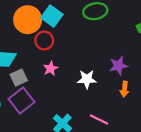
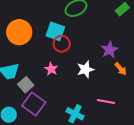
cyan square: (52, 16) -> (55, 31), moved
red circle: (44, 41) -> (62, 44), moved
orange arrow: (124, 89) -> (121, 69), turned -32

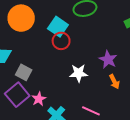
purple star: (110, 50) -> (108, 59), turned -30
pink star: (51, 69) -> (39, 99), moved
gray square: (26, 85) -> (24, 72), moved, turned -35

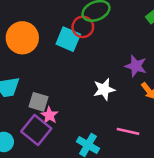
red circle: (61, 41) -> (83, 27), moved
pink star: (39, 99) -> (49, 115), moved

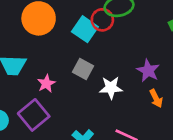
gray square: (39, 102) -> (83, 69), moved
pink star: (49, 115) -> (46, 83), moved

